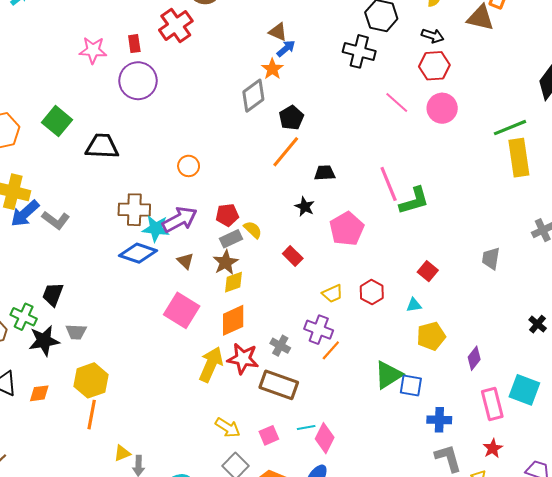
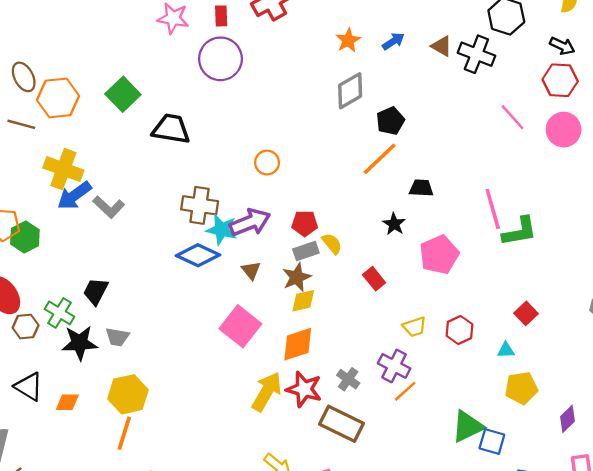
brown triangle: (278, 32) -> (442, 46), moved
orange star: (272, 69) -> (348, 40), moved

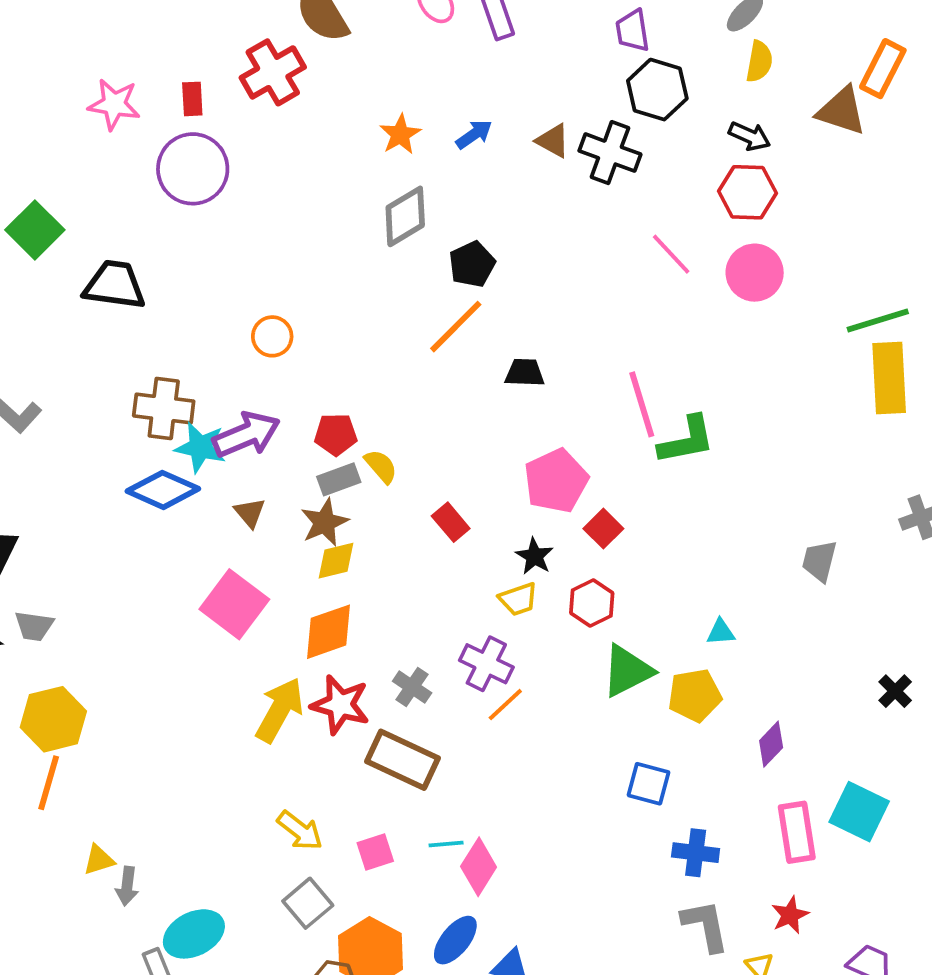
black star: (394, 224) -> (535, 556), moved
red square: (526, 313) -> (603, 529), moved
cyan triangle: (506, 350) -> (721, 632), moved
green triangle: (468, 427) -> (627, 671), moved

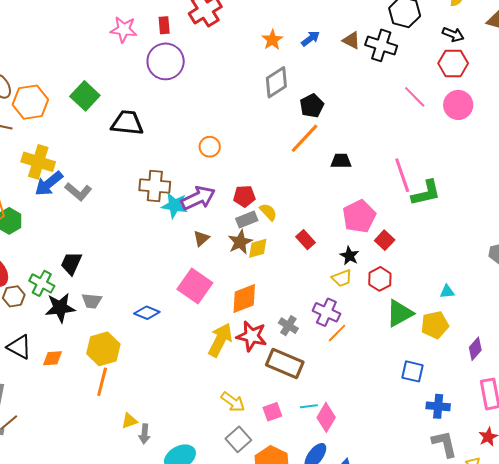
blue diamond: (163, 490) -> (147, 313), moved, size x0.7
brown triangle: (250, 513) -> (201, 238), turned 30
yellow diamond: (336, 561) -> (258, 248), moved

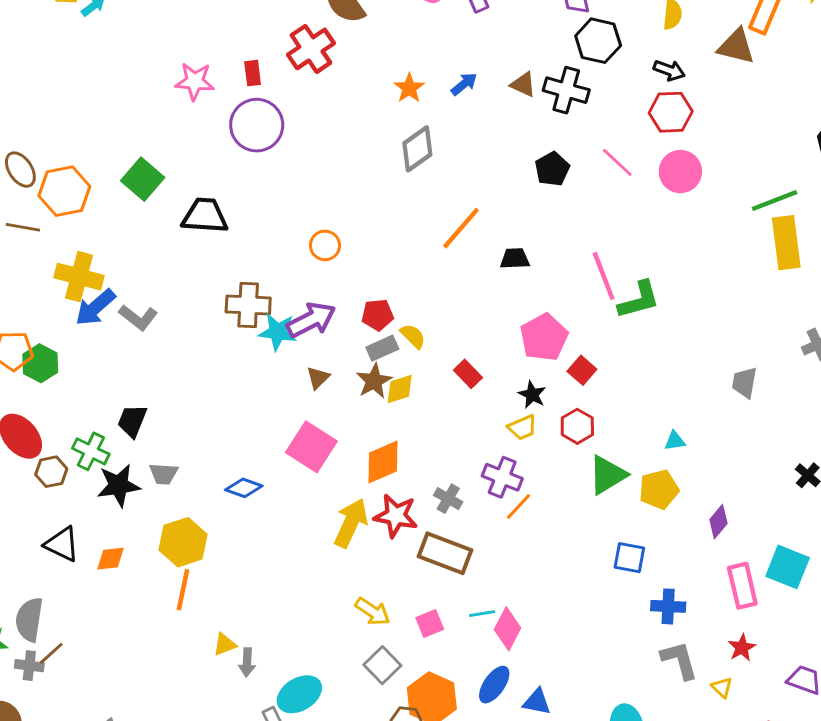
black pentagon: (312, 106) -> (552, 169), moved

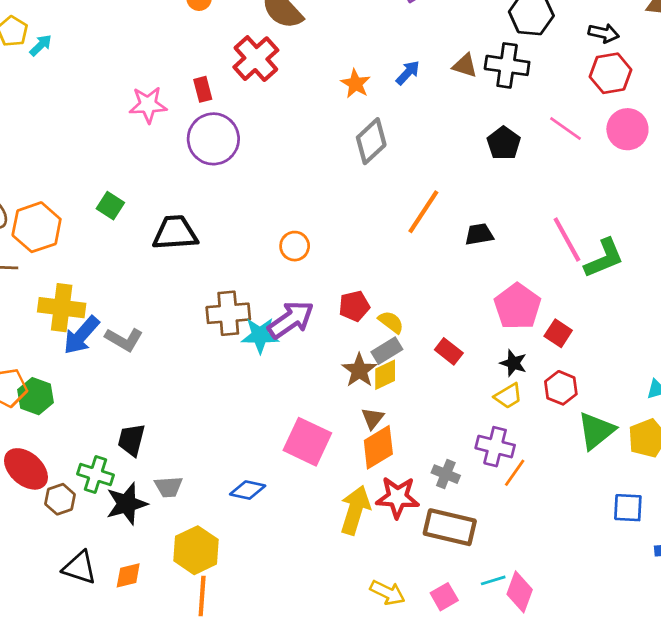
green square: (143, 179) -> (110, 206), size x0.7
gray rectangle: (382, 348) -> (387, 351), moved
brown triangle: (318, 378) -> (373, 418), moved

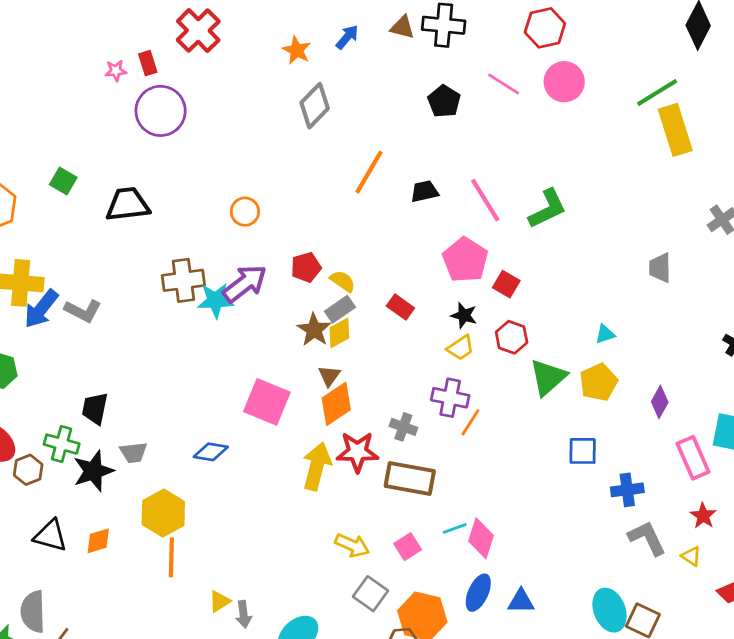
pink star: (148, 105) -> (116, 71), moved, size x0.6
pink line: (567, 239) -> (485, 200), moved

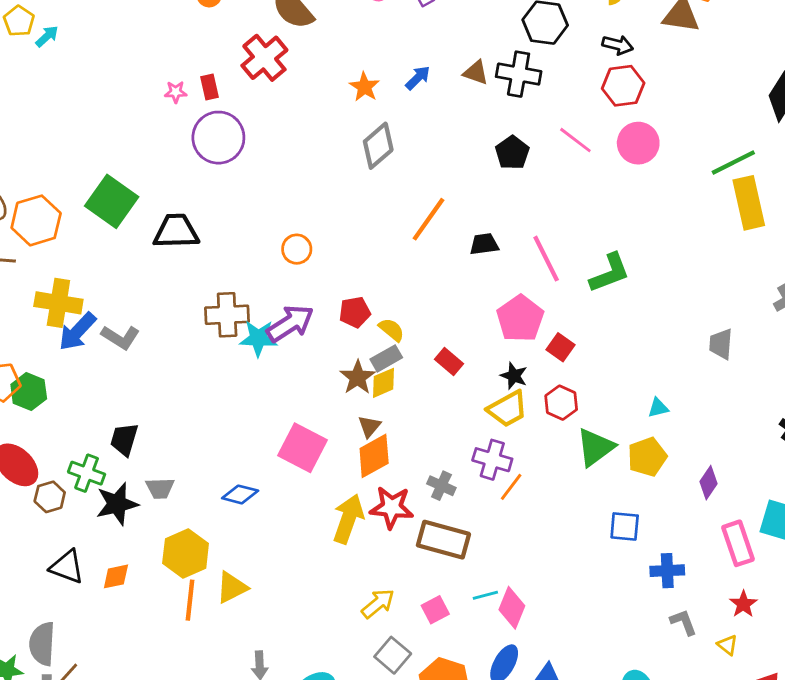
green square: (63, 181) -> (112, 201), size x1.8
yellow trapezoid: (461, 348) -> (508, 409), size x1.4
gray L-shape: (647, 538) -> (683, 622), size x0.7
yellow arrow: (352, 545) -> (378, 604), turned -68
yellow triangle: (220, 601) -> (232, 587), moved, size x1.4

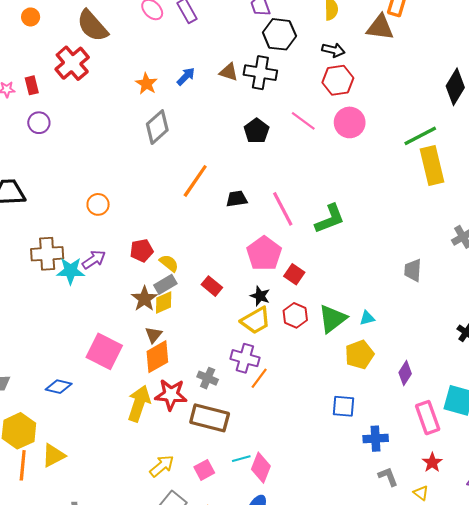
purple circle: (218, 138) -> (39, 123), size x0.6
purple arrow: (290, 323) -> (94, 260), size x0.7
green triangle: (595, 447) -> (332, 319), moved

